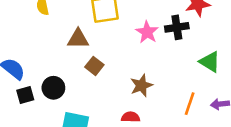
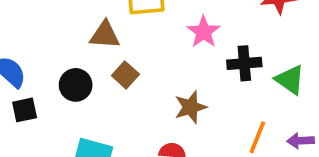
black cross: (177, 27) -> (244, 63), moved
black circle: (53, 88) -> (76, 85), moved

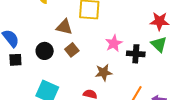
pink star: (204, 32) -> (114, 43), moved
green triangle: (290, 80) -> (159, 44), moved

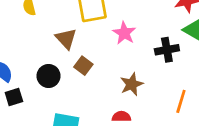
brown triangle: (64, 27) -> (66, 39), turned 48
pink star: (114, 43) -> (124, 33), moved

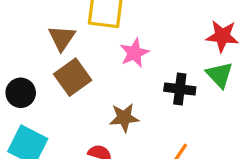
brown square: (83, 66) -> (73, 77), size x1.5
black circle: (49, 76) -> (21, 93), moved

